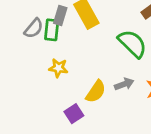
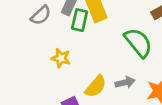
green rectangle: (52, 30) -> (80, 20), moved

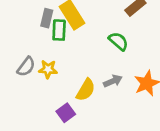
gray semicircle: (41, 15) -> (26, 67), moved
green semicircle: (138, 43) -> (118, 41), size x0.7

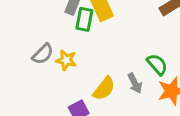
green semicircle: (118, 41) -> (157, 64), moved
gray arrow: (113, 81) -> (135, 83), turned 78

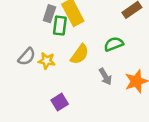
green semicircle: (157, 64) -> (114, 44), moved, turned -66
yellow semicircle: (104, 89) -> (80, 54), moved

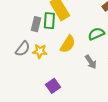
gray rectangle: (49, 14) -> (36, 24), moved

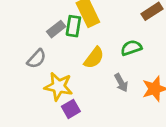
gray rectangle: (36, 24) -> (56, 29), turned 32
yellow star: (40, 51) -> (58, 86), moved, size x1.5

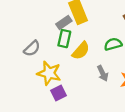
green rectangle: (73, 26) -> (64, 39), moved
gray rectangle: (56, 29) -> (64, 23), moved

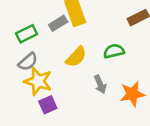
green rectangle: (64, 39) -> (27, 34), moved, turned 48
gray semicircle: (32, 48) -> (28, 62), moved

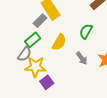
green rectangle: (27, 34) -> (33, 40), moved
green semicircle: (114, 51) -> (86, 31), turned -35

